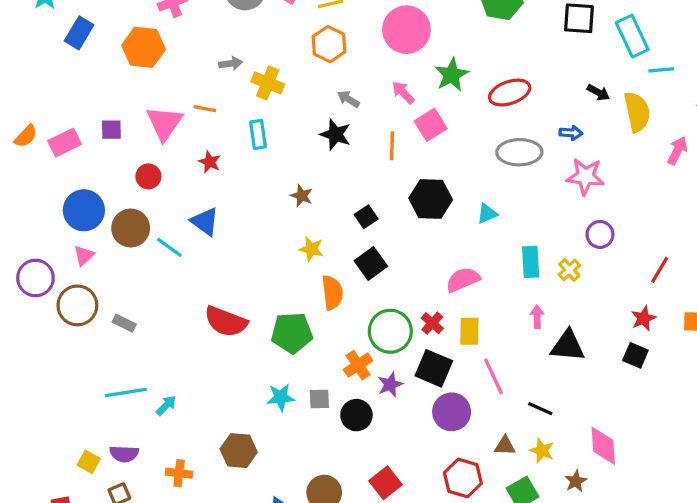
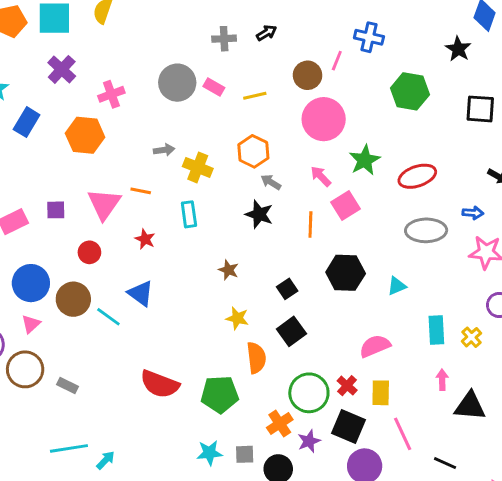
orange hexagon: (329, 44) -> (253, 151), moved

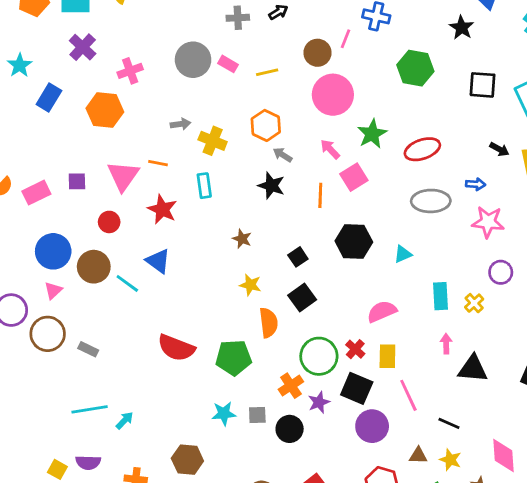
red star: (145, 239) -> (162, 209), size x1.5

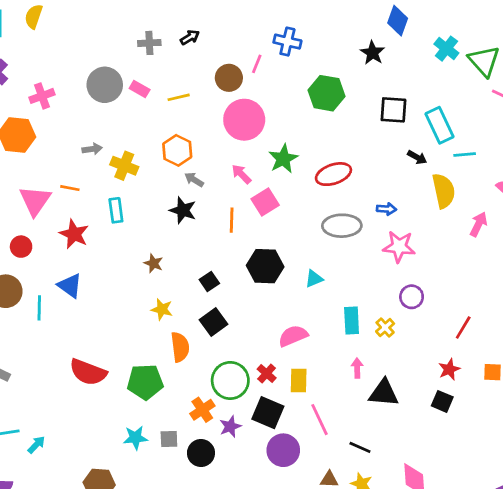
black arrow: (499, 149) -> (417, 157), moved
cyan line: (127, 283) -> (39, 308), turned 55

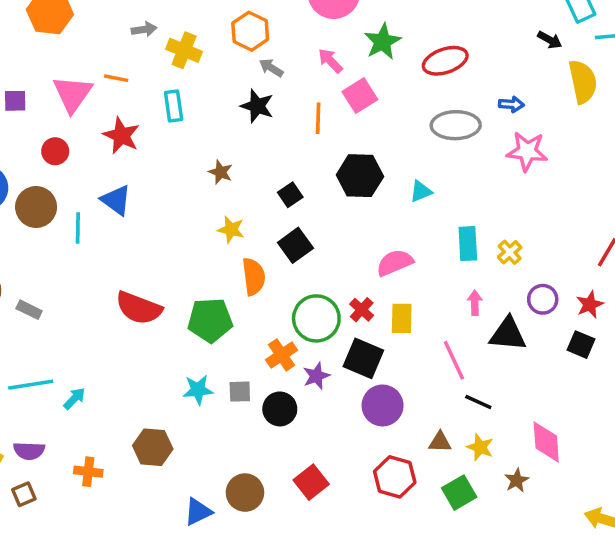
purple circle: (412, 297) -> (543, 299), moved
pink line: (320, 420) -> (454, 360), moved

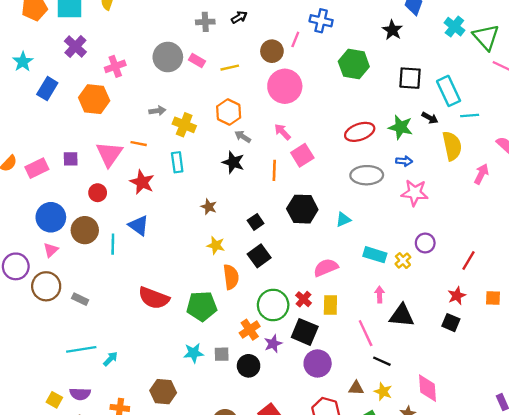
green star: (383, 42) -> (401, 127), moved, turned -30
cyan rectangle: (468, 244) -> (375, 255), turned -70
purple circle: (543, 299) -> (425, 243), moved

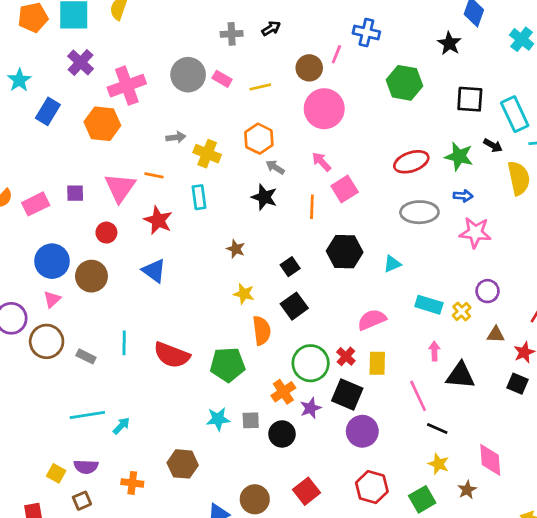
pink cross: (115, 66) -> (127, 86), size x1.5
cyan line: (113, 244) -> (124, 343), moved
brown triangle: (356, 388) -> (496, 335), moved

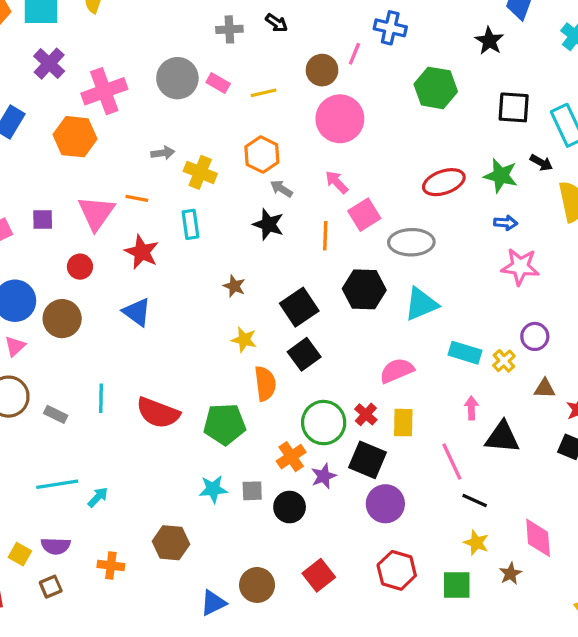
black arrow: (271, 28) -> (277, 23), turned 66
gray ellipse: (419, 212) -> (411, 242), moved
cyan triangle: (392, 264) -> (421, 304), size x1.6
black square: (290, 267) -> (299, 307), size x1.6
green square: (422, 499) -> (457, 585), turned 30

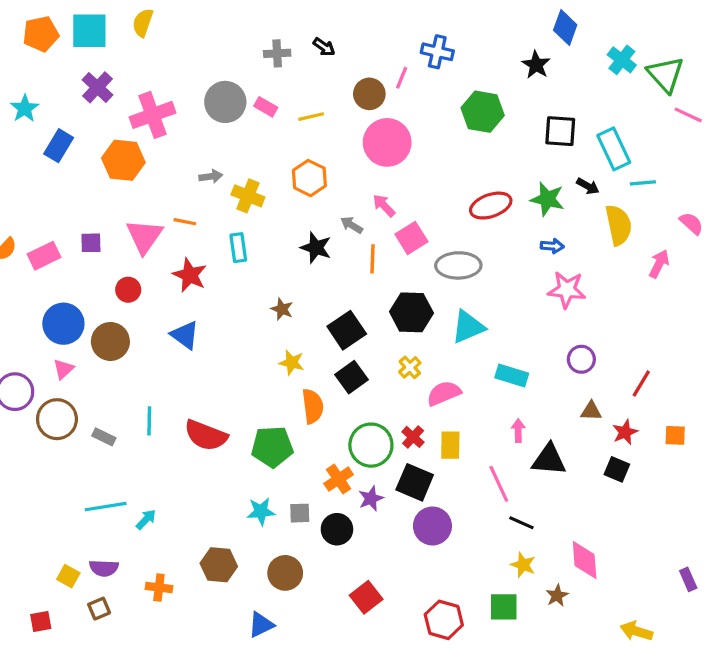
gray arrow: (281, 189) -> (352, 225), moved
yellow cross: (504, 361) -> (410, 367), moved
red hexagon: (397, 570) -> (444, 620), moved
brown circle: (257, 585) -> (285, 573), moved

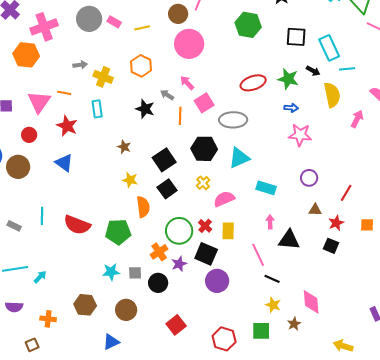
brown square: (99, 609) -> (32, 345), moved

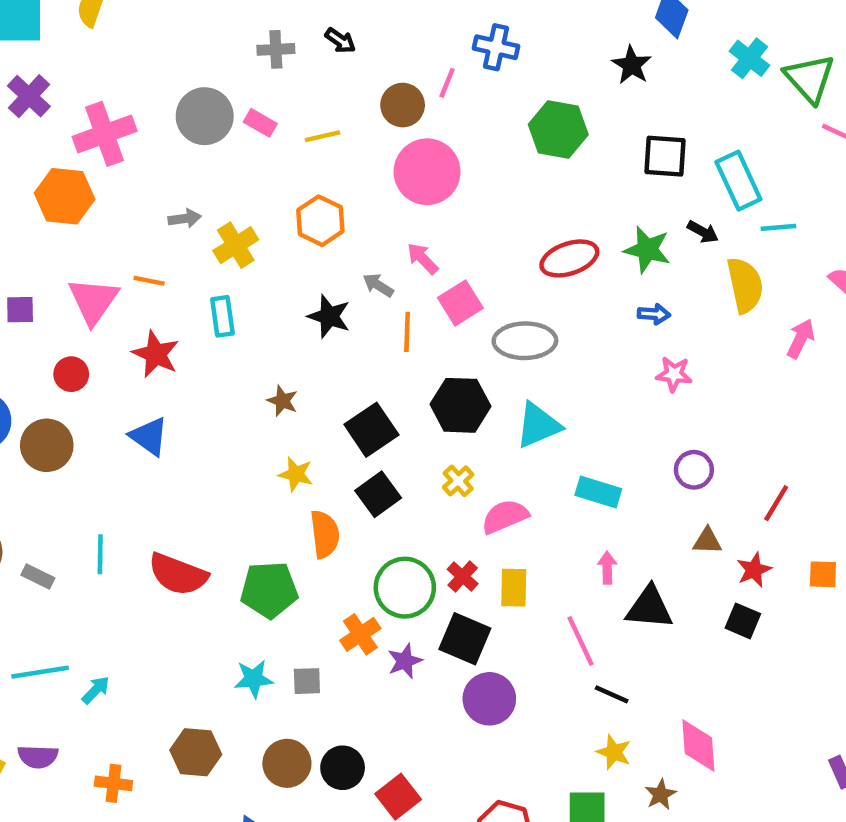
yellow cross: (103, 77) -> (236, 245), turned 36
pink star: (300, 135) -> (674, 374), size x0.7
black circle: (158, 283) -> (343, 768), moved

